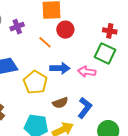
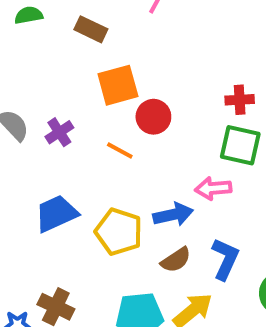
blue arrow: (60, 68) -> (173, 215), moved

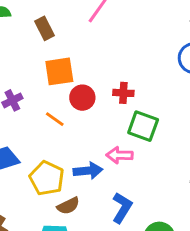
brown rectangle: (91, 29) -> (45, 28), turned 30
red cross: (240, 100) -> (123, 93), moved
brown semicircle: (176, 260) -> (68, 206), moved

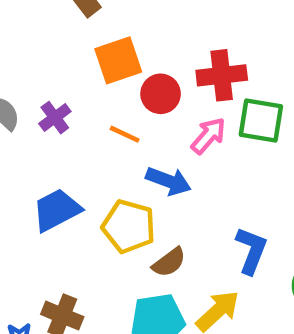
red cross: (123, 93) -> (222, 75), size x1.5
pink arrow: (119, 155) -> (208, 136), moved, turned 140
blue arrow: (88, 171) -> (169, 181), moved, turned 36

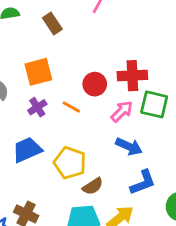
orange square: (118, 60) -> (38, 72), moved
purple cross: (55, 118) -> (37, 107), moved
blue arrow: (169, 181) -> (129, 146), moved
blue L-shape: (251, 250) -> (143, 182), turned 44

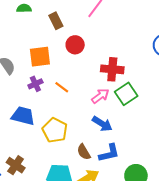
red circle: (95, 84) -> (75, 45), moved
green square: (154, 104) -> (126, 94), turned 35
blue trapezoid: (27, 150) -> (23, 116), turned 30
brown semicircle: (93, 186) -> (84, 152), moved, turned 84

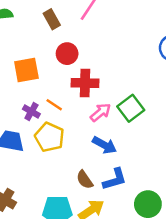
brown rectangle: (56, 21) -> (52, 19), moved
red cross: (112, 69) -> (85, 83), moved
purple cross: (35, 84) -> (31, 112), moved, turned -32
yellow pentagon: (55, 130) -> (49, 137), moved

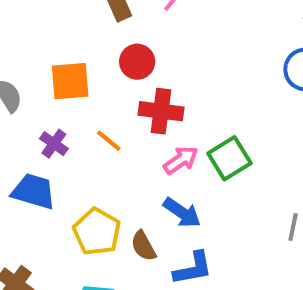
purple cross: (31, 112) -> (54, 144), moved
yellow pentagon: (49, 137) -> (97, 232), moved
brown semicircle: (85, 180) -> (143, 246), moved

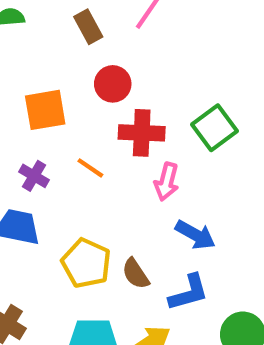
green square: (229, 158) -> (215, 128), moved
pink arrow: (181, 160) -> (167, 182), turned 144
blue arrow: (182, 213) -> (195, 235), moved

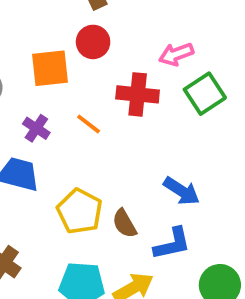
red circle: (113, 84) -> (93, 42), moved
pink arrow: (167, 182) -> (176, 54), moved, turned 52

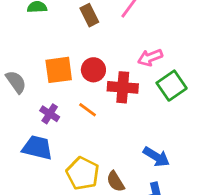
red circle: (93, 42) -> (93, 70), moved

